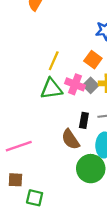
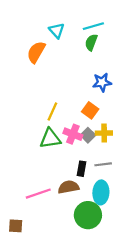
brown semicircle: (70, 139) -> (69, 187), turned 114
pink line: (19, 146) -> (38, 194), moved

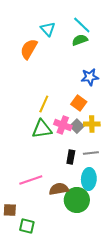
cyan line: (93, 26) -> (82, 25), turned 60
green semicircle: (91, 42) -> (80, 40), turned 49
brown semicircle: (69, 187) -> (59, 189), moved

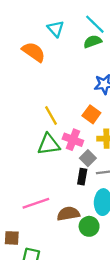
orange semicircle: (29, 49) -> (34, 52), turned 95
yellow line: (44, 104) -> (51, 115), turned -54
gray square: (77, 126) -> (88, 158), moved
green circle: (77, 200) -> (89, 226), size x0.7

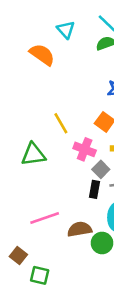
green triangle: (49, 144) -> (33, 154), moved
brown square: (12, 238) -> (18, 255), turned 35

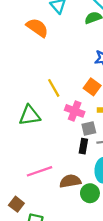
gray square: (101, 169) -> (89, 129), turned 32

